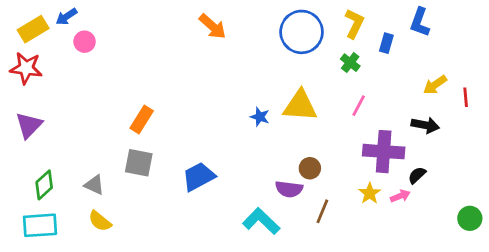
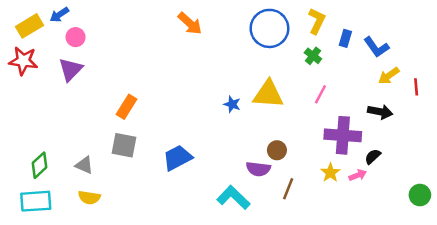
blue L-shape: (420, 22) -> (376, 47), moved, turned -55
purple triangle: (29, 125) -> (71, 69), moved
yellow semicircle: (100, 221) -> (89, 198), turned -30

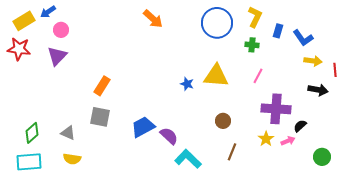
green cross: (313, 56) -> (252, 45), turned -32
yellow arrow: (389, 76) -> (313, 61), turned -138
black arrow: (380, 112) -> (318, 90), moved
purple semicircle: (258, 169) -> (169, 136), moved, turned -144
green circle: (420, 195) -> (322, 157), moved

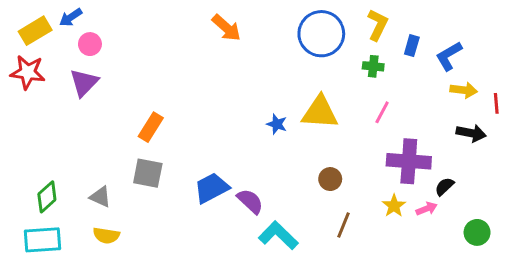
blue L-shape: (303, 38) -> (449, 56), turned 95

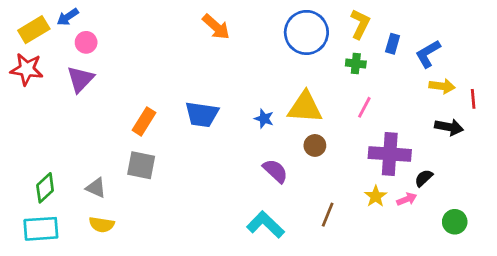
brown circle: (330, 179) -> (315, 145), moved
blue trapezoid: (212, 188) -> (202, 114), moved, turned -144
purple semicircle: (250, 201) -> (275, 171), moved

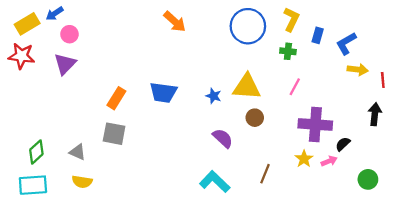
black arrow: (449, 127) -> (375, 114), moved, turned -95

